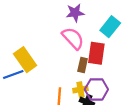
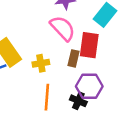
yellow cross: (80, 89) -> (41, 63), moved

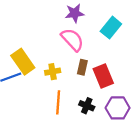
red rectangle: (89, 45) -> (103, 76), moved, turned -30
purple hexagon: (89, 86) -> (118, 108), moved

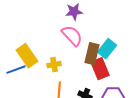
cyan rectangle: (111, 28) -> (107, 49), moved
brown rectangle: (82, 67) -> (92, 54), moved, size x1.5

